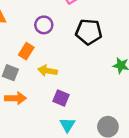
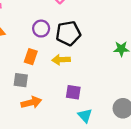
black pentagon: (89, 32) -> (68, 33), moved
yellow arrow: (48, 71) -> (61, 60), moved

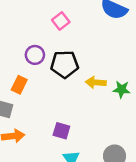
yellow arrow: (61, 60) -> (96, 82), moved

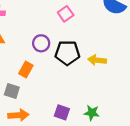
yellow arrow: (96, 82) -> (97, 60), moved
green star: (121, 89) -> (92, 113), moved

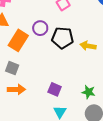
orange rectangle: (26, 69) -> (18, 40), moved, size x1.5
green star: (92, 113) -> (88, 92), moved

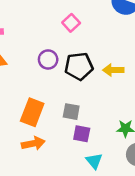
orange rectangle: (18, 40) -> (32, 112), moved
gray square: (12, 68) -> (71, 112), moved

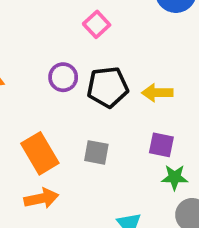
orange rectangle: (32, 112) -> (40, 153), turned -52
purple square: (82, 134) -> (161, 145), moved

